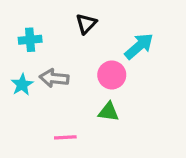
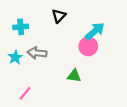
pink circle: (112, 75) -> (88, 46), moved
pink line: (65, 137) -> (25, 93), moved, turned -48

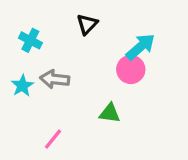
cyan cross: (21, 27) -> (30, 40), turned 32
pink line: (25, 93) -> (53, 139), moved

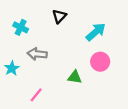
pink circle: (131, 69) -> (100, 62), moved
cyan star: (22, 86) -> (12, 68), moved

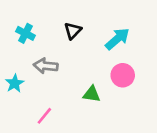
black triangle: (59, 16) -> (73, 31), moved

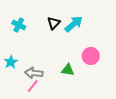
cyan arrow: (117, 39) -> (74, 24), moved
gray arrow: (46, 66) -> (34, 73), moved

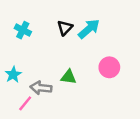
green triangle: (68, 70) -> (68, 77), moved
pink line: (33, 86) -> (25, 103), moved

